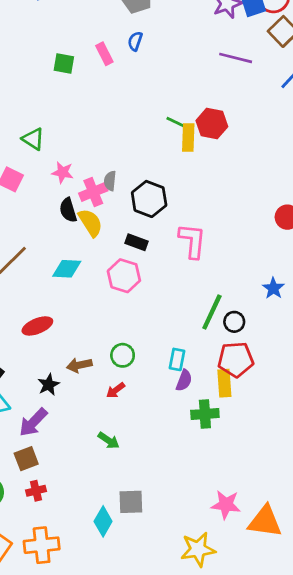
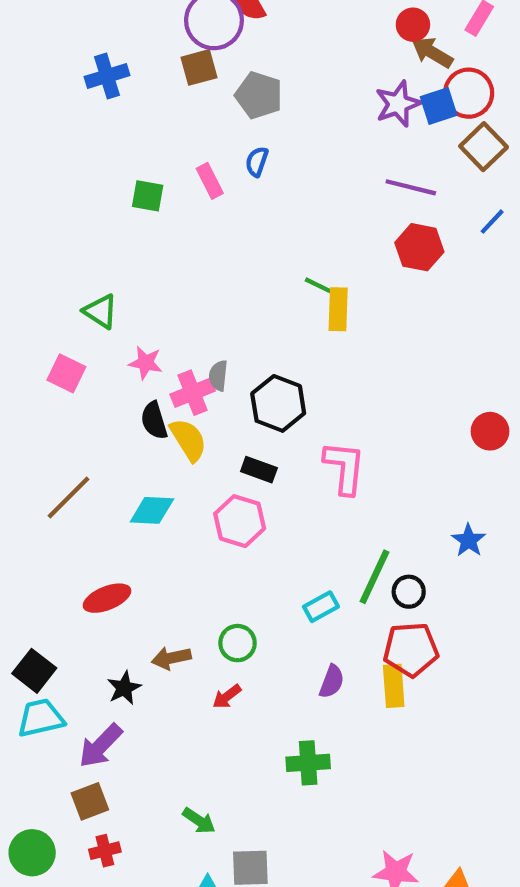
red hexagon: (212, 124) -> (419, 247), moved
cyan rectangle: (177, 359) -> (321, 607), moved, turned 50
green cross: (205, 414) -> (308, 763), moved
green arrow: (109, 440) -> (199, 821), moved

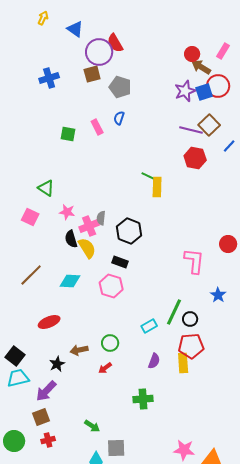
brown square: (484, 147) -> (209, 125), moved
pink L-shape: (344, 468) -> (194, 261), moved

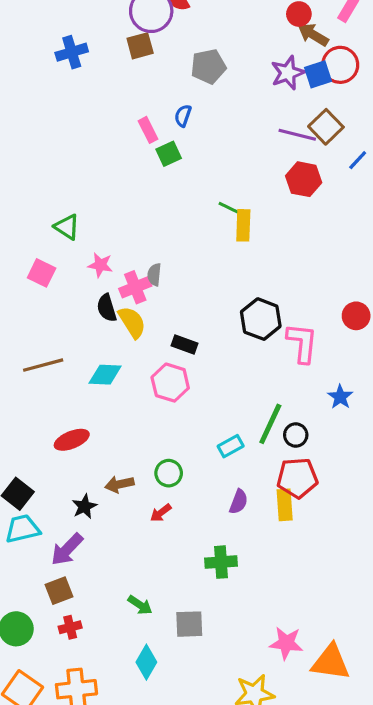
gray pentagon: (120, 87) -> (208, 66), moved, turned -30
green square: (68, 134) -> (169, 154), moved, turned -35
black hexagon: (129, 231) -> (261, 319), moved
brown line: (31, 275) -> (43, 365), turned 30
gray square: (116, 448) -> (189, 624), moved

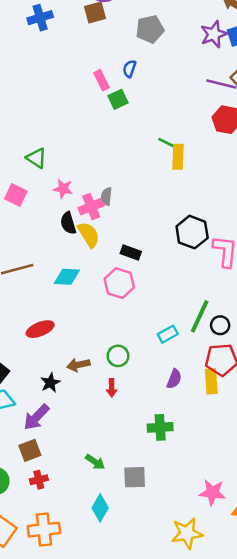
red arrow: (161, 513) -> (112, 388), turned -54

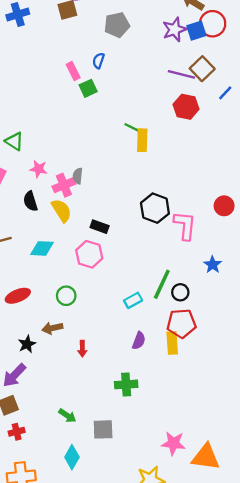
black semicircle: (68, 223) -> (30, 201), moved
green circle: (118, 356) -> (66, 296), moved

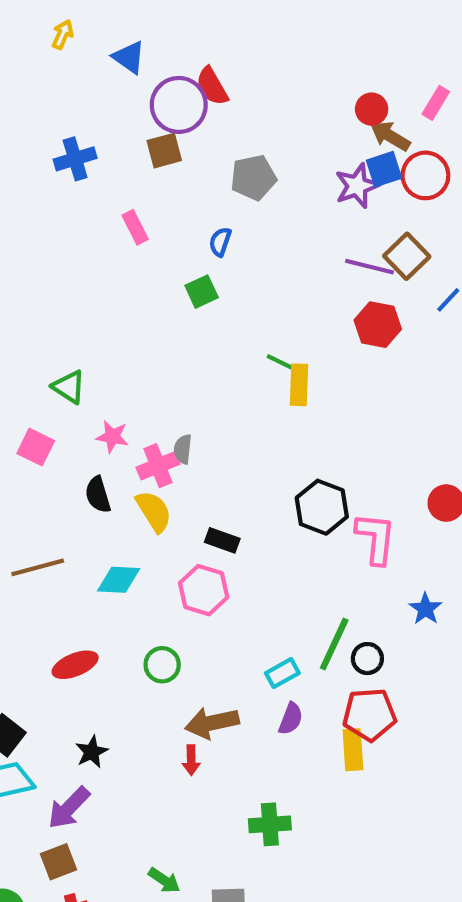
blue square: (196, 31) -> (384, 169), moved
pink rectangle: (73, 71) -> (135, 227), moved
brown arrow: (52, 328) -> (212, 723), moved, size x1.4
purple semicircle: (139, 341) -> (291, 719), moved

